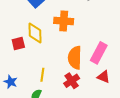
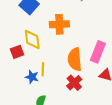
yellow line: (42, 75) -> (43, 69), moved
blue star: (11, 82) -> (32, 77), moved

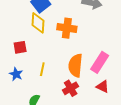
yellow diamond: (32, 40) -> (38, 23), moved
blue star: (32, 77) -> (16, 74), moved

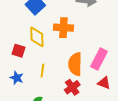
yellow diamond: (38, 23) -> (37, 37), moved
red square: (20, 47) -> (18, 51), turned 32

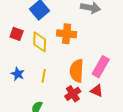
red square: (18, 51) -> (17, 34), moved
blue star: (17, 78) -> (18, 74), moved
red triangle: (104, 83) -> (97, 91), moved

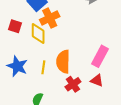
orange cross: (67, 34) -> (50, 18), moved, turned -30
orange semicircle: (77, 71) -> (63, 62), moved
blue star: (18, 74) -> (17, 66), size x1.5

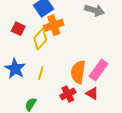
yellow diamond: (38, 33) -> (40, 39), turned 35
orange semicircle: (63, 62) -> (78, 72), moved

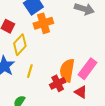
yellow diamond: (40, 39) -> (20, 45), moved
red cross: (68, 94) -> (58, 83), moved

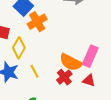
orange semicircle: (67, 70) -> (71, 62), turned -60
yellow line: (30, 71) -> (35, 71), turned -32

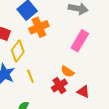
pink rectangle: (90, 56) -> (80, 41), moved
orange semicircle: (71, 62) -> (67, 72), size x0.6

